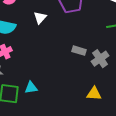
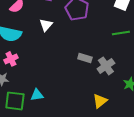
yellow triangle: (94, 94) -> (100, 101), turned -42

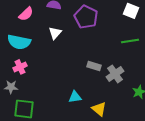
cyan triangle: (37, 95) -> (75, 97), moved
yellow triangle: (100, 101) -> (99, 109), moved, turned -42

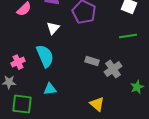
cyan semicircle: (19, 42) -> (45, 56), moved, turned -125
cyan triangle: (75, 97) -> (50, 89), moved

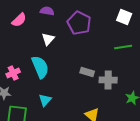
gray cross: (113, 69) -> (108, 80), turned 36
cyan triangle: (50, 89) -> (45, 100), turned -40

